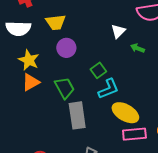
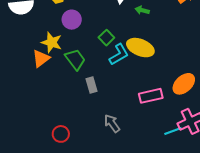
yellow star: (29, 60) -> (52, 42), moved
yellow ellipse: (125, 113) -> (140, 48), moved
gray rectangle: (77, 115) -> (92, 85), size x0.6

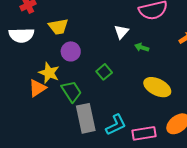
yellow ellipse: (140, 48) -> (157, 87), moved
cyan L-shape: (119, 54) -> (116, 125), moved
gray rectangle: (92, 85) -> (86, 118), size x1.8

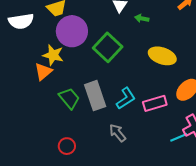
purple circle: (71, 51) -> (72, 31), size x1.6
green square: (104, 72) -> (108, 47), size x1.8
green trapezoid: (71, 91) -> (69, 98), moved

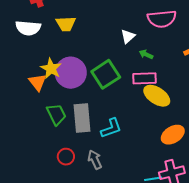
purple circle: (72, 31) -> (71, 73), moved
orange triangle: (43, 72) -> (38, 82), turned -42
pink rectangle: (155, 103) -> (145, 78), moved
red circle: (67, 146) -> (66, 157), moved

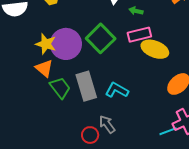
orange triangle: (38, 82) -> (44, 68), moved
cyan L-shape: (111, 128) -> (117, 90), turned -120
red circle: (66, 157) -> (90, 135), moved

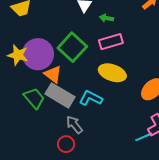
yellow ellipse: (155, 49) -> (112, 73), moved
orange triangle: (44, 68) -> (53, 74), moved
gray rectangle: (86, 86) -> (60, 95), turned -40
gray arrow: (107, 124) -> (74, 125), moved

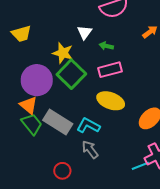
yellow star: (18, 55) -> (63, 53), moved
orange triangle: (53, 74) -> (29, 105), moved
gray arrow: (74, 125) -> (90, 149), moved

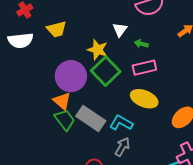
gray arrow: (90, 149) -> (122, 147), turned 66

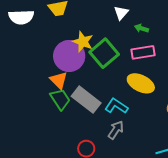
yellow star: (98, 50) -> (83, 42), moved

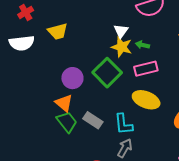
yellow star: (83, 42) -> (122, 47), moved
purple circle: (69, 56) -> (72, 78), size x0.7
gray rectangle: (86, 100) -> (93, 120), size x0.7
cyan L-shape: (116, 106) -> (123, 124), turned -125

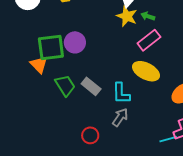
pink rectangle: (146, 69) -> (149, 40), turned -30
green square: (107, 73) -> (51, 48), moved, turned 32
orange triangle: (64, 103) -> (39, 65), moved

